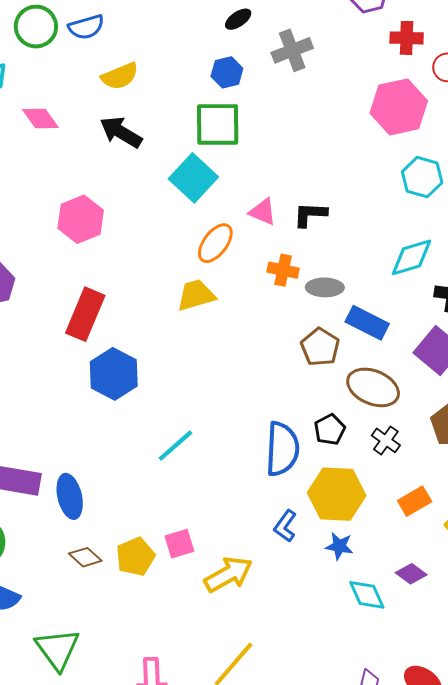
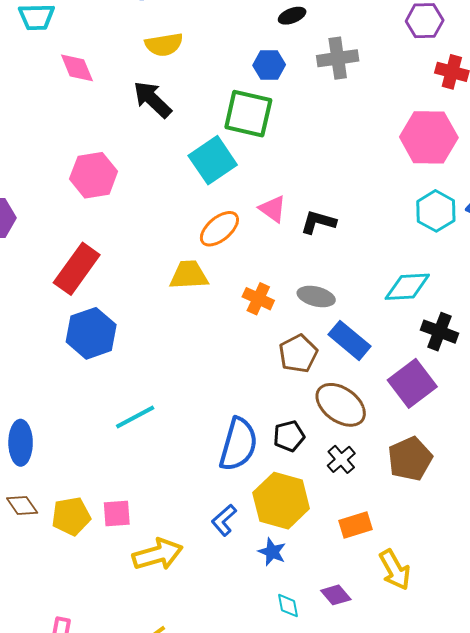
orange cross: (283, 270) -> (258, 299), moved
cyan diamond: (367, 595) -> (288, 606), size x0.7

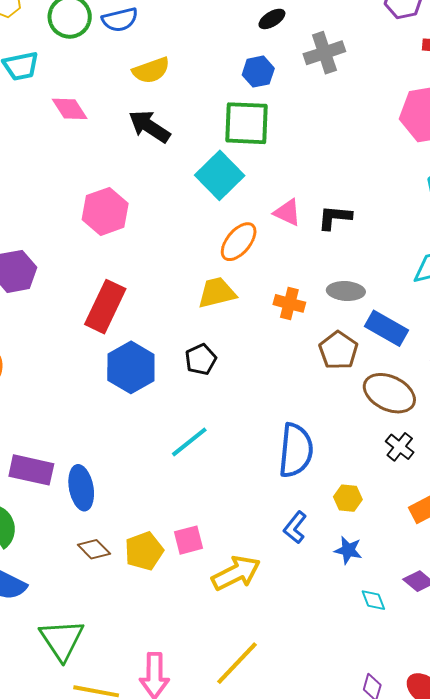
black pentagon: (289, 436) -> (201, 359), moved
yellow hexagon: (281, 501) -> (348, 498), size x0.5

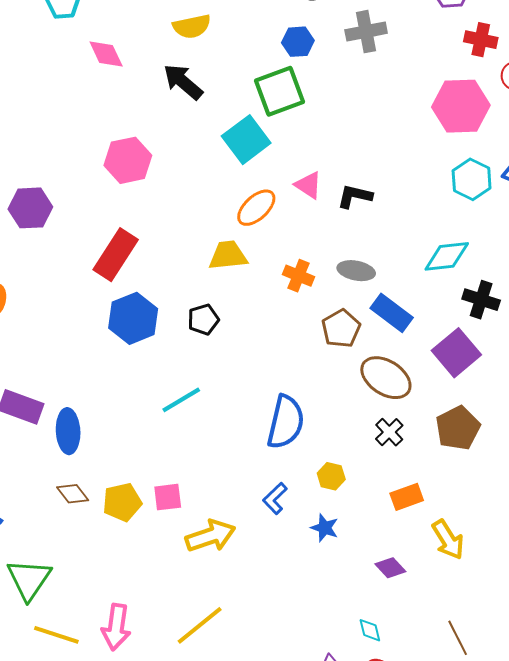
green square: (246, 123) -> (279, 91), turned -30
cyan diamond: (373, 600) -> (370, 630), moved

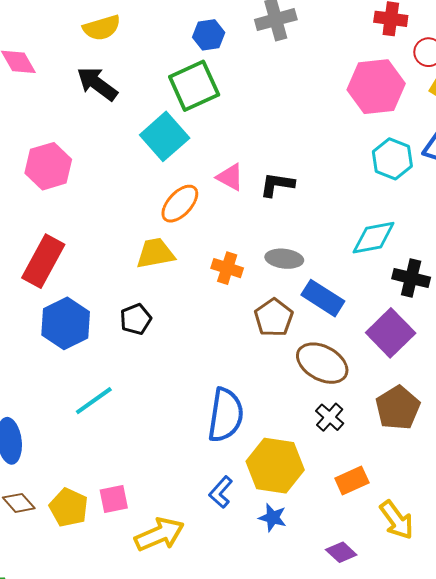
cyan line: (181, 400) -> (94, 401), moved
yellow hexagon: (331, 476) -> (275, 466), size x2.0
yellow pentagon: (122, 502) -> (69, 507), turned -30

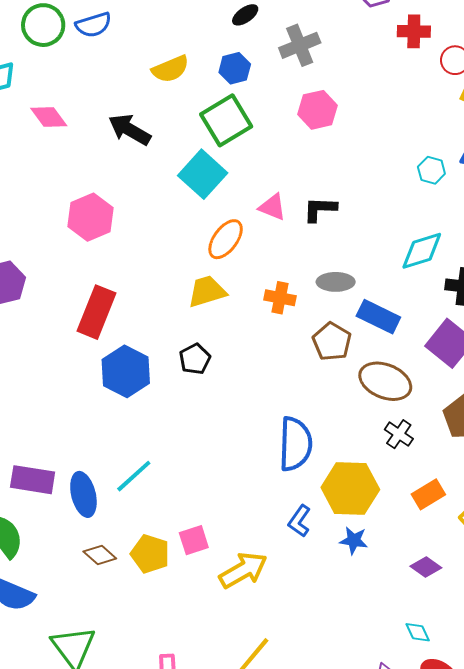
yellow semicircle: (102, 28) -> (170, 69), moved
pink hexagon: (376, 87) -> (318, 110), moved, size x0.7
cyan hexagon: (392, 159) -> (431, 170), size x0.7
cyan line: (94, 401) -> (134, 476), moved

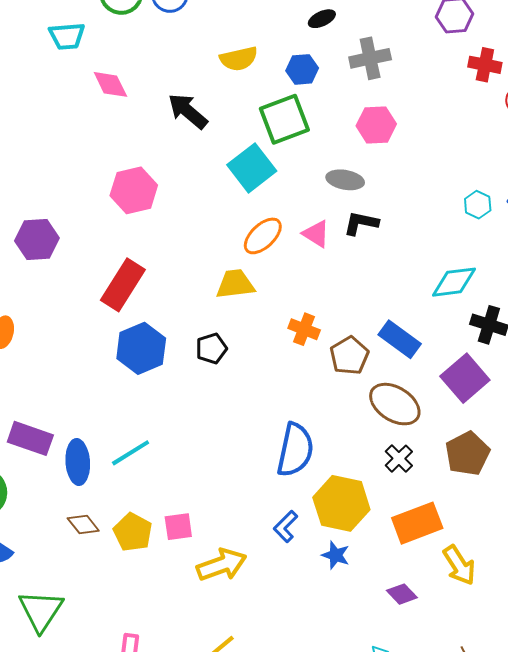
pink triangle: (272, 207) -> (316, 234), moved
gray ellipse: (336, 282) -> (345, 180), moved
orange cross: (280, 298) -> (304, 329), moved
orange rectangle: (428, 494) -> (417, 523), size x1.5

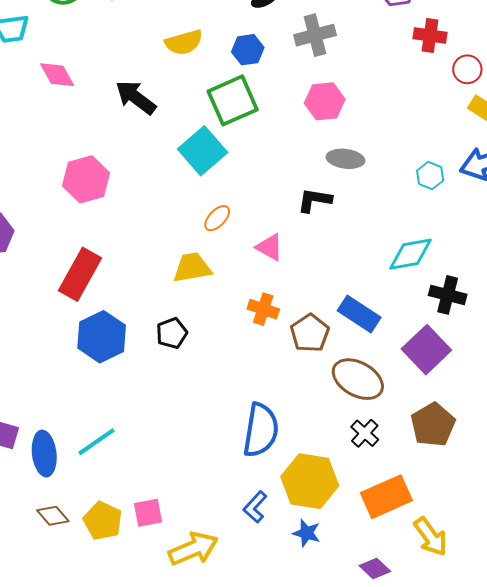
gray ellipse: (345, 180) -> (345, 159), moved
pink triangle: (316, 234) -> (270, 247), moved
orange ellipse: (263, 236) -> (217, 218), size x0.7

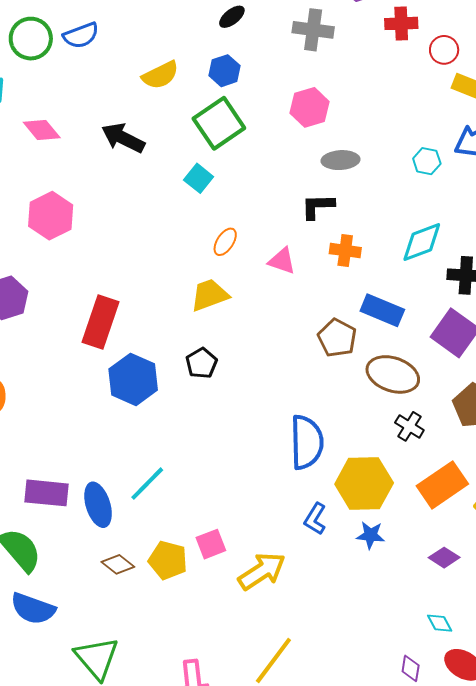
gray cross: (315, 35) -> (313, 30), moved, turned 33
cyan square: (203, 151) -> (199, 178), size x0.6
pink hexagon: (86, 179) -> (51, 216), moved
orange cross: (263, 309) -> (345, 251), moved

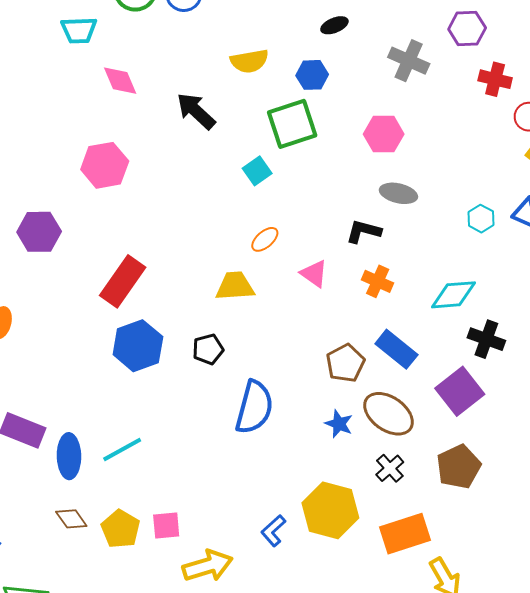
blue semicircle: (307, 442) -> (254, 407), moved
blue star: (370, 535) -> (339, 424), moved

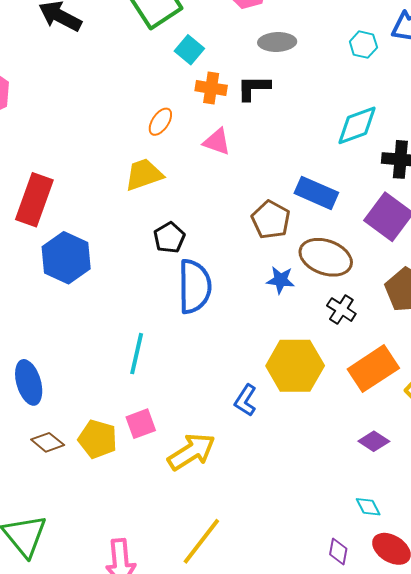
cyan square: (257, 171) -> (189, 50), moved
orange cross: (378, 281) -> (211, 88), moved
black pentagon: (208, 349) -> (169, 238), moved
cyan line: (122, 450) -> (137, 354), moved, turned -33

